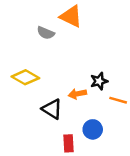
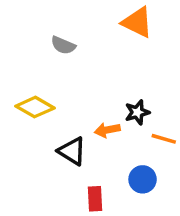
orange triangle: (71, 16) -> (137, 22), moved
blue circle: (93, 129) -> (143, 179), moved

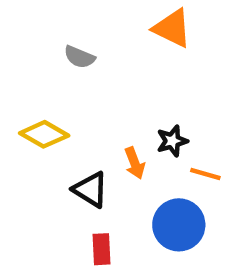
orange arrow: (107, 130) -> (135, 163), turned -100
blue circle: (143, 179) -> (179, 225), size x1.5
red rectangle: (95, 199) -> (101, 249), moved

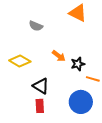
orange arrow: (135, 163) -> (59, 56), moved, turned -32
red rectangle: (101, 249) -> (40, 106), moved

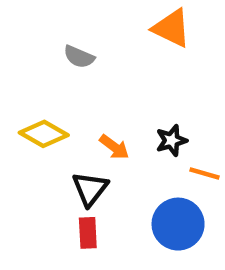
orange arrow: (59, 56) -> (114, 147), moved
black triangle: (41, 86) -> (90, 189), turned 36

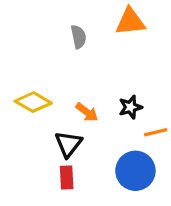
orange triangle: (171, 28) -> (130, 22), turned -32
gray semicircle: (79, 57) -> (78, 37), moved, turned -125
orange line: (204, 173) -> (156, 132), turned -30

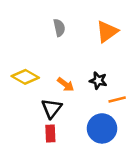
orange triangle: (130, 22) -> (107, 31), moved, turned -30
black star: (130, 107) -> (98, 81), turned 30

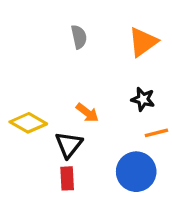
yellow diamond: (25, 77) -> (28, 123), moved
black star: (98, 81) -> (143, 99), moved

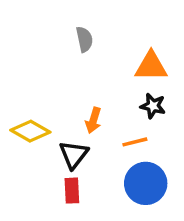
orange triangle: (143, 42) -> (151, 66), moved, turned 36
orange arrow: (87, 113) -> (93, 120), turned 70
orange line: (156, 133) -> (135, 142), moved

